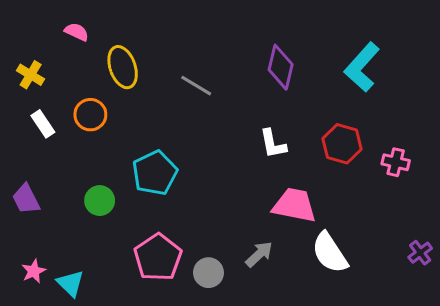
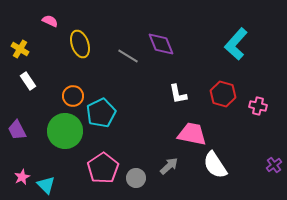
purple diamond: (281, 67) -> (161, 44), moved, turned -36
orange circle: (90, 115) -> (73, 96), moved
green circle: (100, 201) -> (65, 131), size x1.8

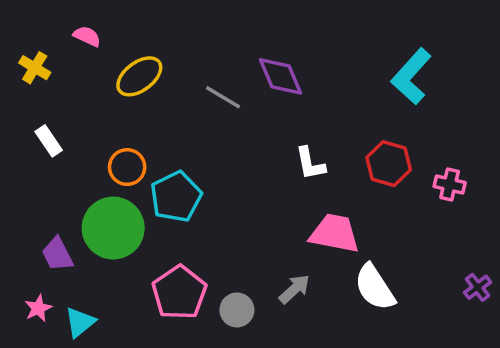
yellow ellipse: (80, 44) -> (139, 76), turned 72
yellow cross: (20, 49) -> (35, 68), moved
purple trapezoid: (17, 130) -> (57, 254), moved
cyan triangle: (46, 185) -> (80, 322), turned 36

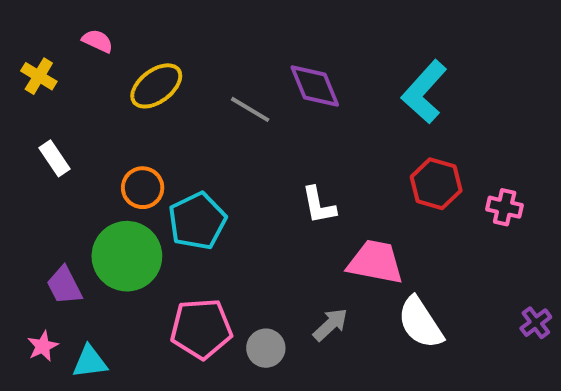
cyan L-shape: (411, 76) -> (424, 92), moved
white L-shape: (310, 164) -> (319, 205), moved
pink pentagon: (179, 293) -> (201, 329), turned 30
cyan triangle: (80, 322) -> (90, 362), turned 32

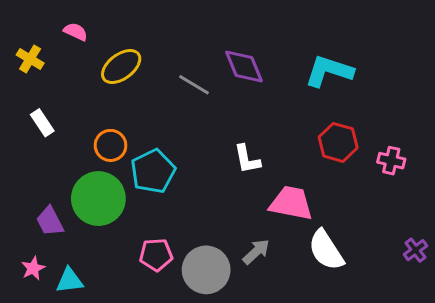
cyan L-shape: (424, 92) -> (329, 71), turned 66
pink pentagon: (201, 329) -> (156, 255), size x0.7
gray circle: (266, 348) -> (206, 270), size x1.6

